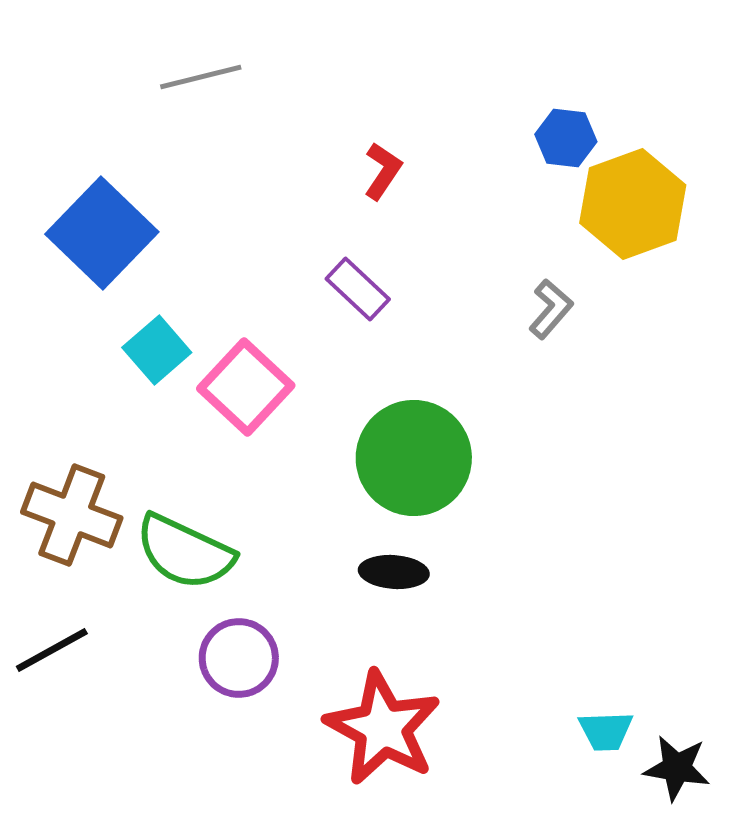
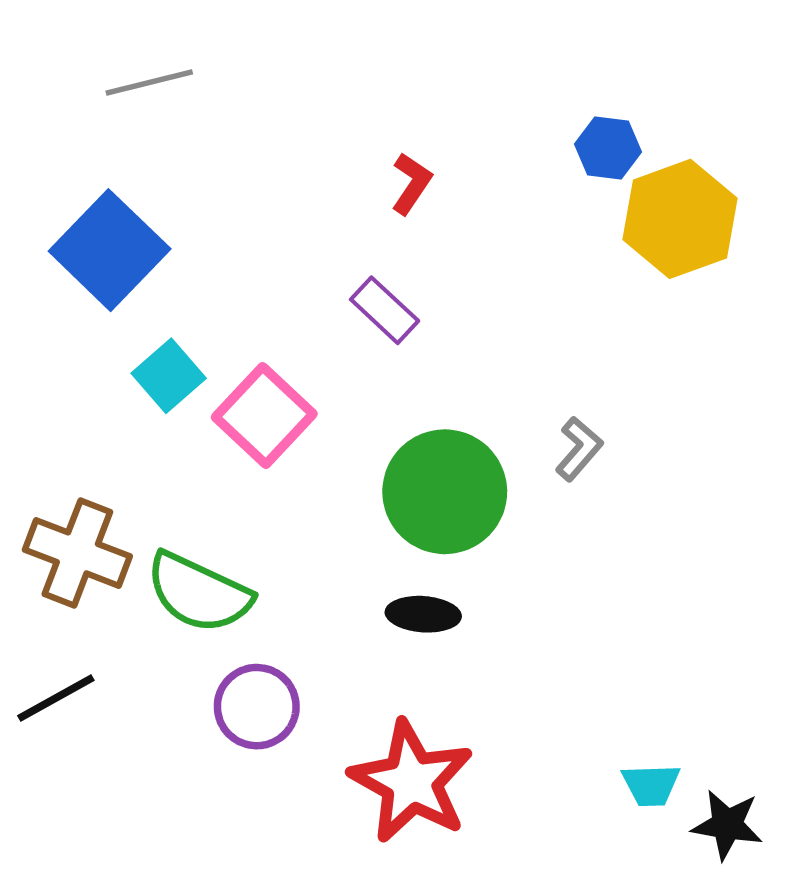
gray line: (201, 77) -> (149, 82), moved
gray L-shape: (551, 309) -> (579, 449), moved

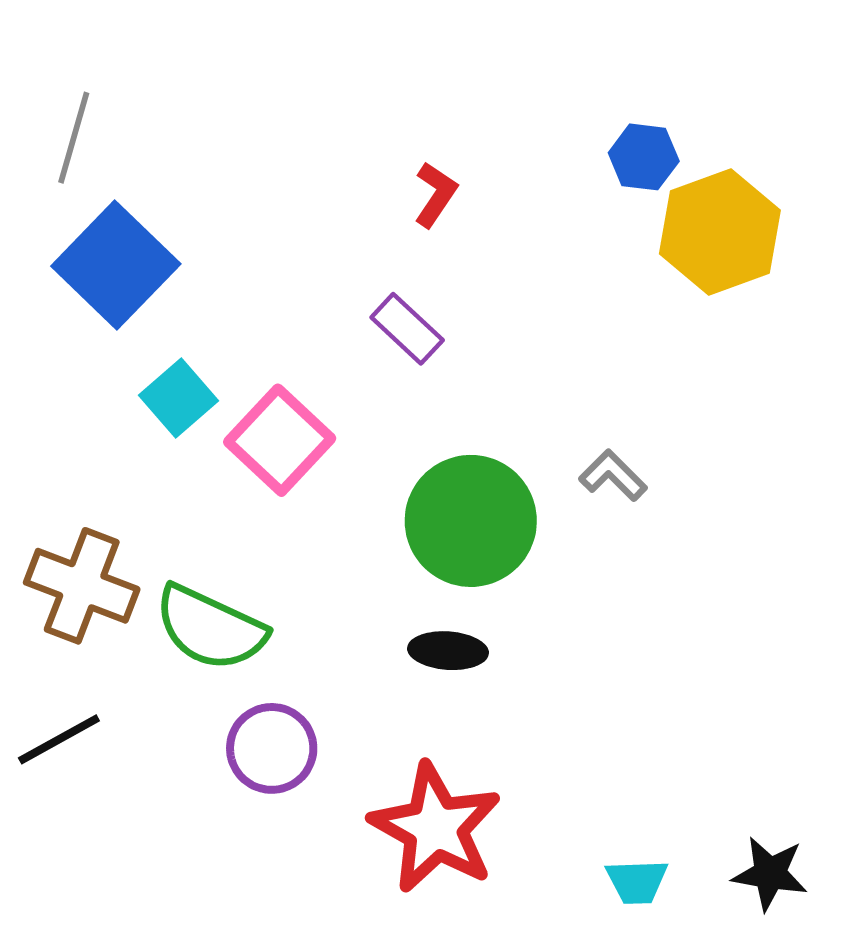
gray line: (149, 82) -> (74, 138), moved, turned -60
gray L-shape: (579, 449) -> (613, 475), turned -86
cyan trapezoid: (651, 785) -> (637, 882), moved

